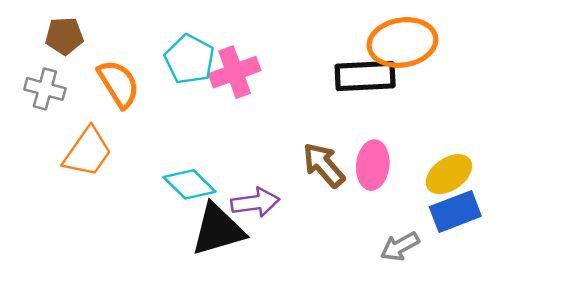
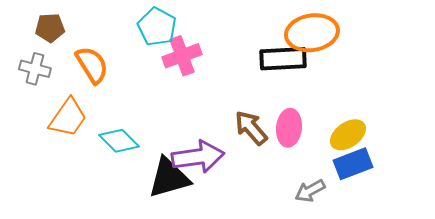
cyan pentagon: (189, 59) -> (157, 27), moved
cyan diamond: (189, 184) -> (119, 141), moved
purple arrow: (255, 203) -> (198, 157), size x1.4

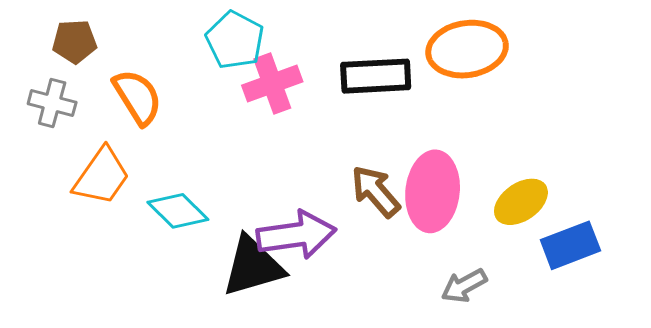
black rectangle: (283, 59) -> (376, 76), moved
pink ellipse: (289, 128) -> (433, 191), size x1.4
blue rectangle: (353, 164) -> (570, 245), moved

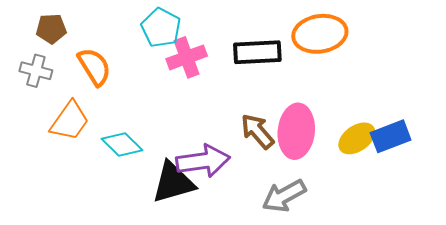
blue rectangle: (570, 245) -> (391, 136), moved
gray arrow: (464, 286) -> (284, 196), moved, size x1.4

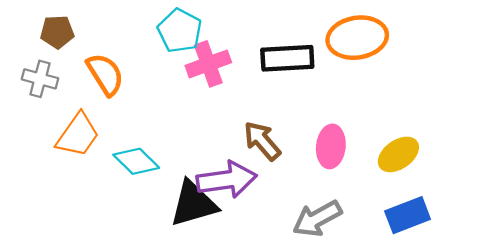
brown arrow: (257, 131) -> (262, 141), moved
pink ellipse: (296, 131) -> (331, 146), size x0.7
blue rectangle: (391, 136) -> (408, 215), moved

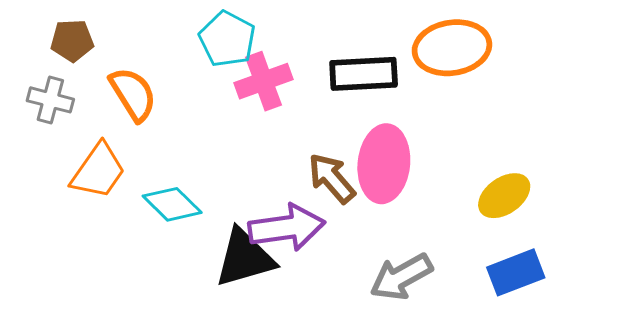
pink ellipse: (331, 146) -> (384, 164), moved, size x1.4

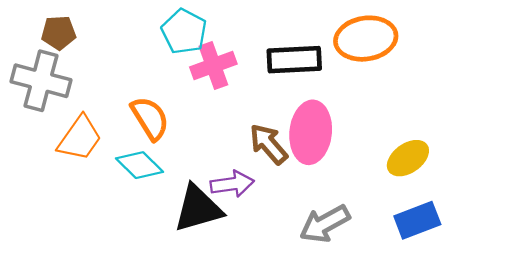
orange semicircle: (133, 94) -> (150, 118), moved
gray cross: (50, 100) -> (41, 81), size x1.6
purple arrow: (287, 228) -> (232, 184), size x0.7

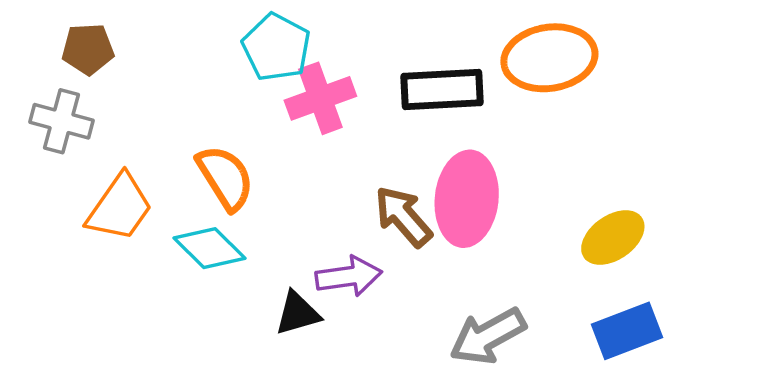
gray cross: (41, 81) -> (61, 121), size x0.7
black triangle: (198, 209) -> (298, 313), size x0.6

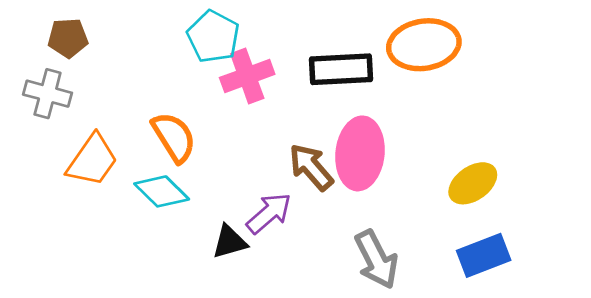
purple arrow: (349, 276) -> (269, 213), turned -33
gray arrow: (488, 336) -> (376, 259), turned -88

